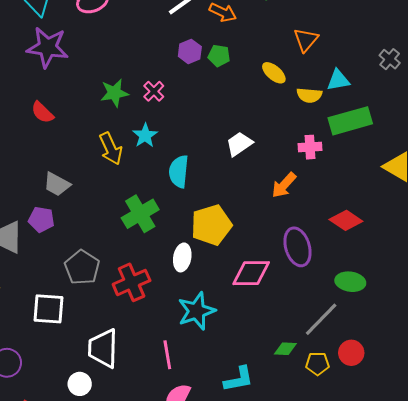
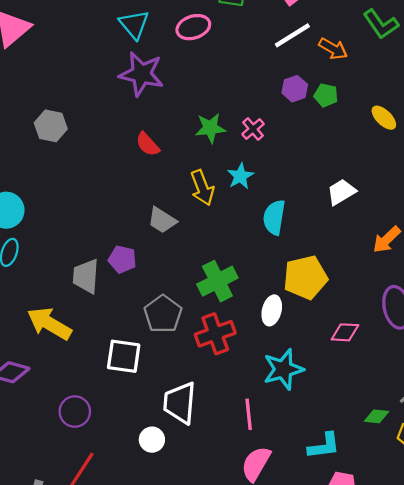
red semicircle: (42, 112) -> (148, 144), moved
gray trapezoid: (57, 184) -> (162, 220), moved
green cross: (140, 214) -> (217, 281), moved
pink diamond: (251, 273) -> (345, 332), size x0.7

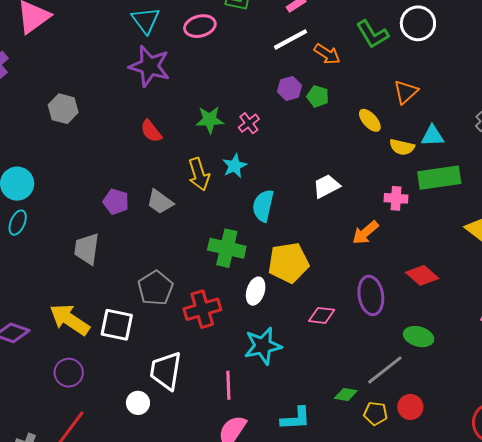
purple pentagon: (122, 259) -> (116, 202), moved
green cross: (217, 281) -> (227, 248), moved, turned 36
yellow arrow: (49, 324) -> (70, 320), moved

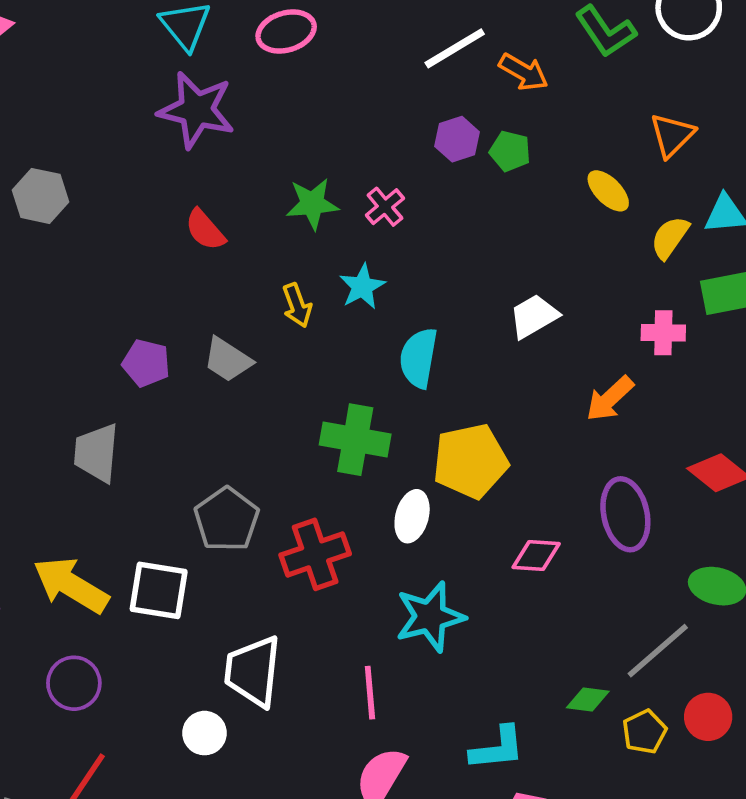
yellow semicircle: (402, 147) -> (670, 237), turned 115
yellow arrow: (199, 174) -> (297, 305), size x0.7
yellow pentagon: (376, 413) -> (644, 732), turned -30

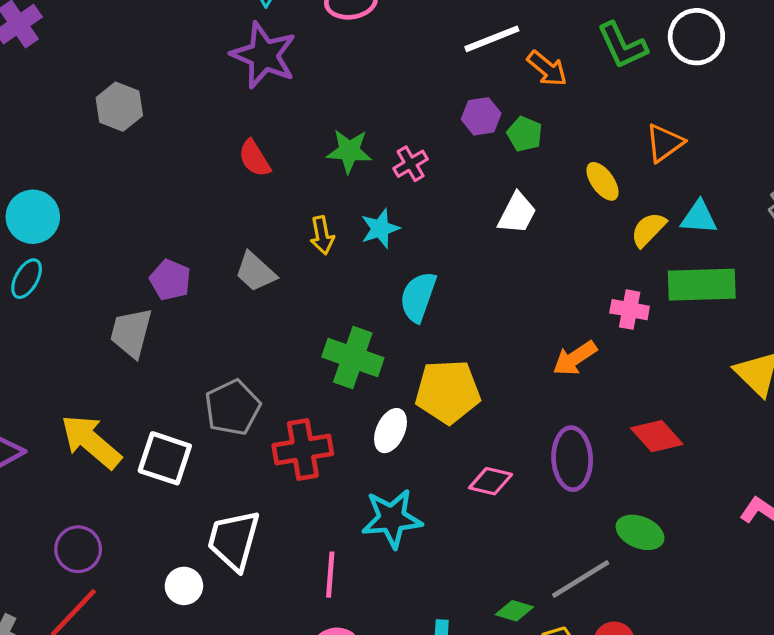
white trapezoid: (534, 316) -> (517, 213), moved, turned 138
purple pentagon: (146, 363) -> (170, 280), moved
purple circle: (74, 683) -> (78, 549), moved

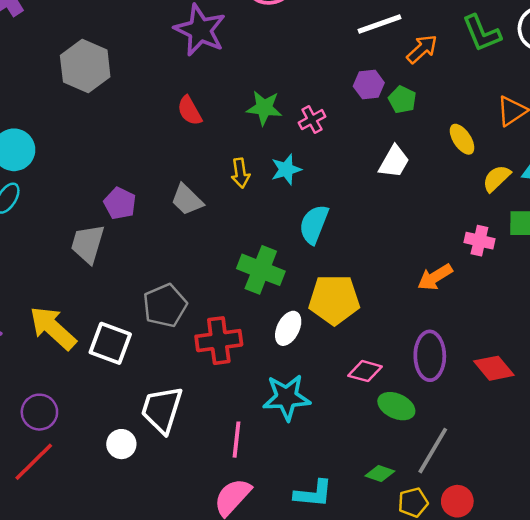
orange arrow: (547, 69) -> (422, 49), turned -84
gray hexagon: (119, 107) -> (85, 66), size x1.4
red diamond: (657, 436) -> (494, 368), moved
green ellipse: (640, 532) -> (396, 406), moved
gray line: (581, 579) -> (433, 451), turned -30

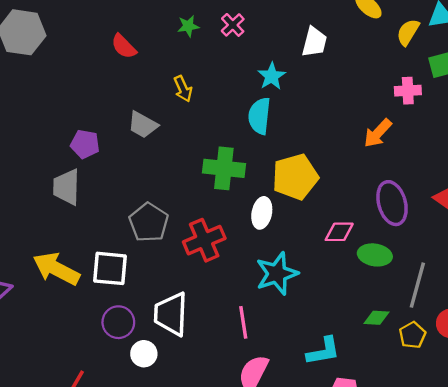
green star: (264, 108) -> (188, 26), size x0.7
cyan star: (286, 170) -> (272, 76), moved
purple circle: (39, 412) -> (118, 322), moved

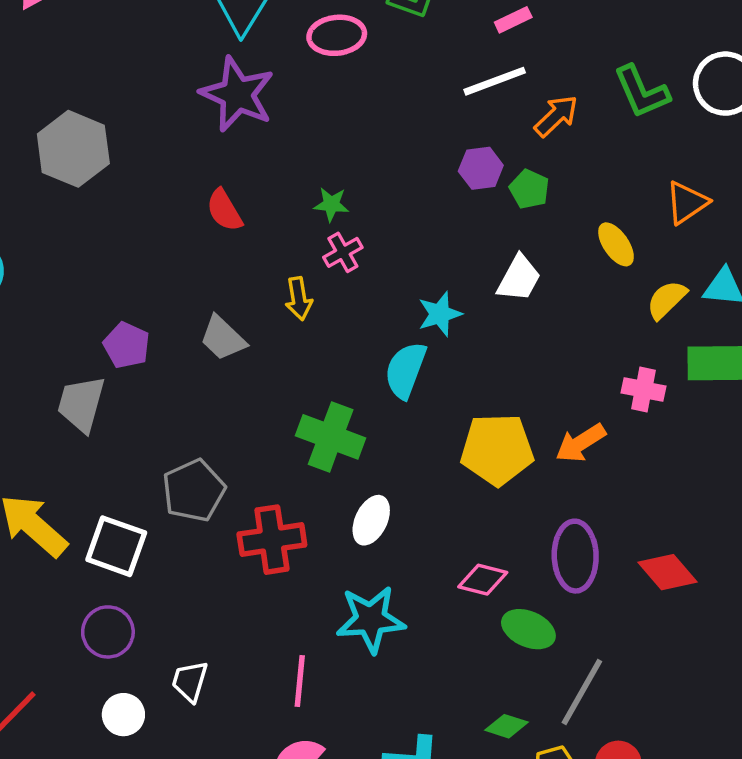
pink cross: (233, 25) -> (343, 252), moved
yellow pentagon: (295, 177) -> (497, 449), moved
white trapezoid: (171, 314) -> (190, 681), moved, size x0.6
white circle: (144, 354) -> (123, 715), moved

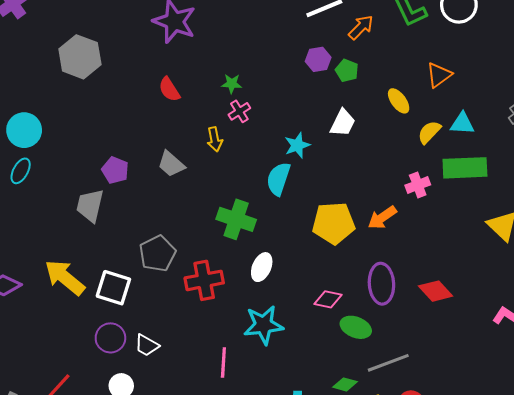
pink cross: (644, 390) -> (418, 185), turned -30
white trapezoid: (190, 681) -> (147, 345), moved, turned -75
gray line: (582, 692) -> (388, 363), turned 42

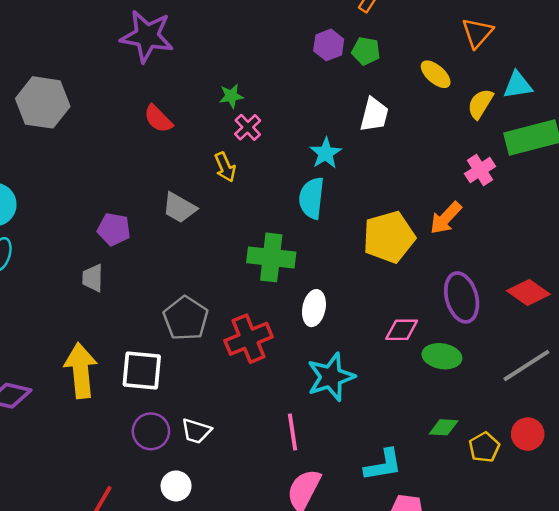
gray trapezoid: (90, 205) -> (93, 278), size x0.7
yellow arrow: (65, 277) -> (81, 371), turned 57
gray line: (388, 363) -> (526, 365), moved

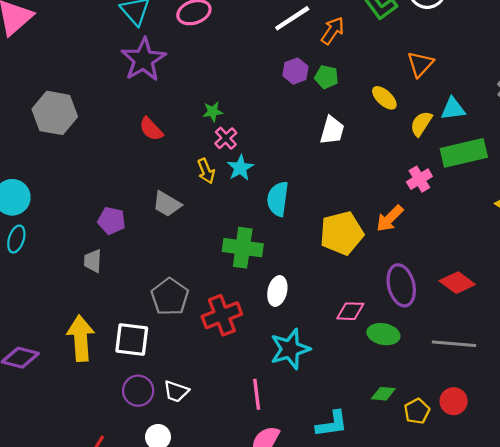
purple star: (147, 36) -> (143, 60), turned 30
cyan star: (326, 153) -> (240, 168), moved
gray line: (526, 365) -> (454, 344), turned 36

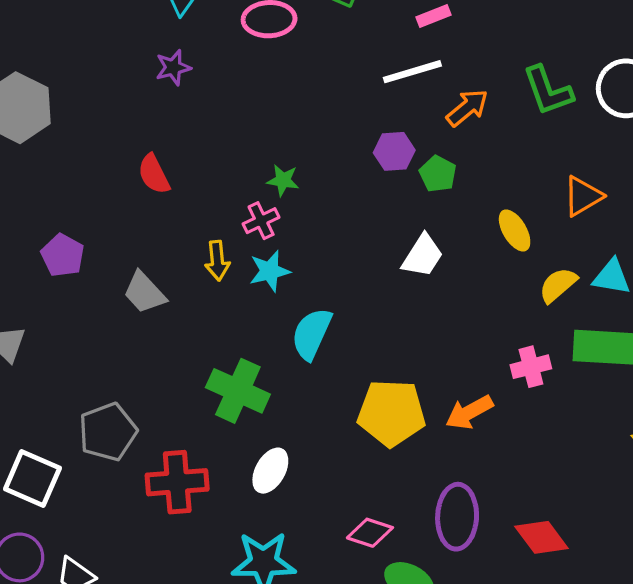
purple star: (143, 60) -> (173, 68), size x0.5
green star: (213, 112) -> (283, 180), moved
purple pentagon: (112, 221) -> (63, 255), moved

